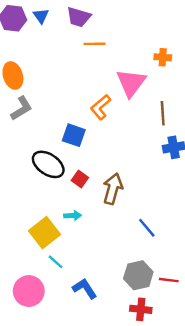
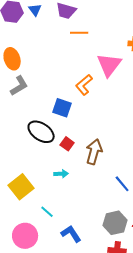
yellow square: (45, 233) -> (21, 187), moved

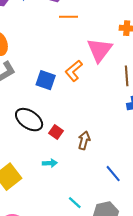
blue square: (62, 108) -> (46, 80), moved
brown arrow: (94, 152) -> (84, 140), size x0.7
cyan line: (47, 212) -> (75, 203), moved

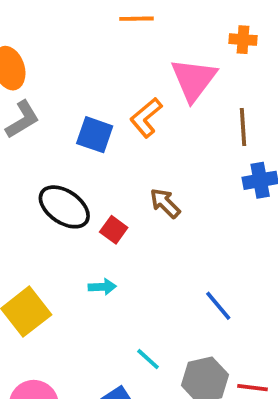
brown arrow: (84, 140) -> (165, 203), moved, turned -60

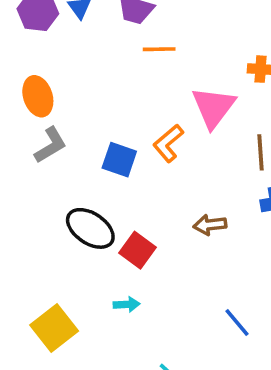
brown arrow: (165, 203) -> (210, 225), moved, turned -52
red square: (114, 230) -> (137, 250), size x1.4

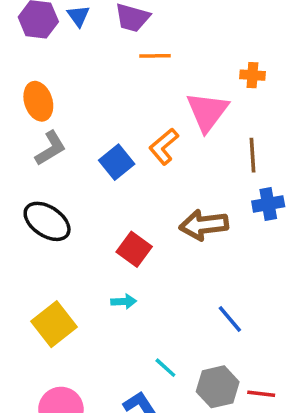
blue square: (119, 160) -> (117, 162), turned 32
brown arrow: (210, 225) -> (204, 225), size x1.5
black ellipse: (90, 228) -> (47, 221), moved

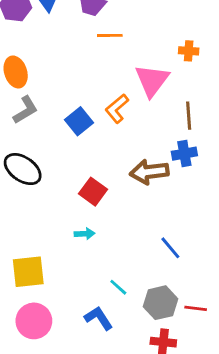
blue cross: (268, 204) -> (184, 154), moved
yellow square: (54, 324) -> (28, 272), moved, turned 32

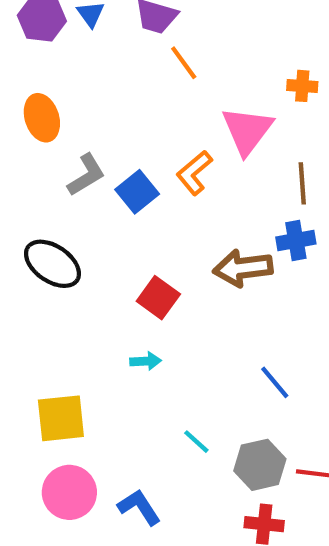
orange line: (110, 35) -> (184, 63), turned 55
gray L-shape: (25, 110) -> (86, 175), moved
blue L-shape: (99, 318) -> (139, 507), moved

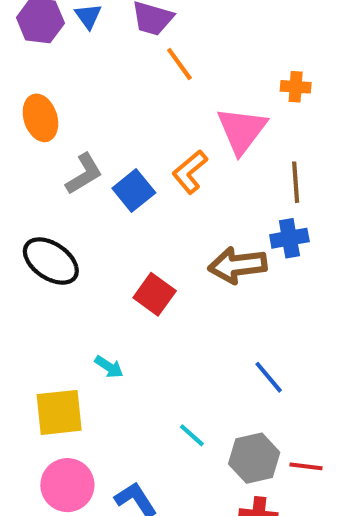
cyan arrow: (146, 361) -> (109, 367), moved, turned 36

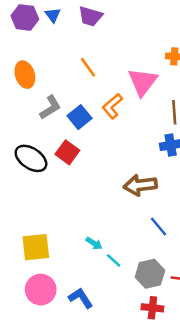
orange line: (179, 64) -> (88, 67), moved
brown arrow: (238, 265) -> (140, 185), moved
red square: (155, 294) -> (67, 152), moved
cyan arrow: (109, 367) -> (94, 243), moved

